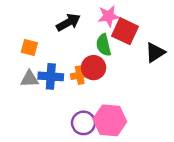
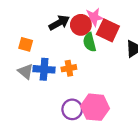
red circle: (94, 68) -> (81, 25), moved
gray triangle: (29, 79) -> (26, 71), turned 42

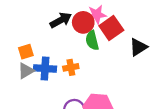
red square: (108, 30) -> (111, 28), turned 30
orange square: (26, 44) -> (26, 52), moved, turned -32
gray triangle: (26, 71) -> (26, 71), turned 49

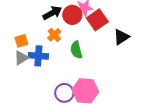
green semicircle: (92, 40) -> (76, 50), moved
orange cross: (71, 67) -> (54, 35), moved, turned -32

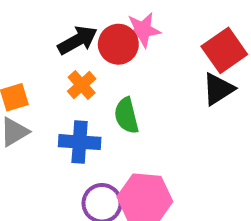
red square: (97, 20) -> (224, 50), moved
blue cross: (38, 56) -> (80, 142), moved

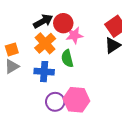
pink star: (143, 30) -> (74, 35), moved
orange cross: (82, 85) -> (45, 43), size x1.5

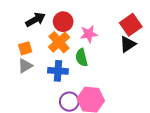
black arrow: (43, 21) -> (35, 20), moved
red circle: (63, 23) -> (63, 22), moved

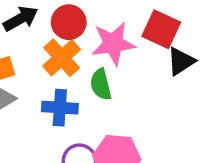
red square: (131, 25) -> (161, 29), moved, turned -30
pink star: (89, 34) -> (113, 44), size x1.4

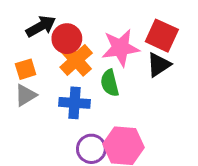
red circle: (69, 22) -> (67, 39), moved
black triangle: (181, 61) -> (159, 65), moved

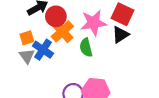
gray triangle: (26, 95) -> (27, 56), turned -35
blue cross: (75, 103) -> (43, 50), moved, turned 30

